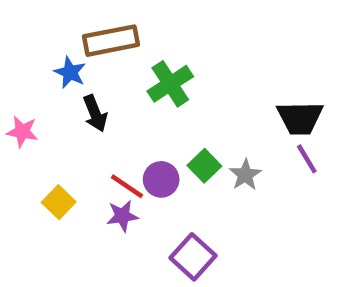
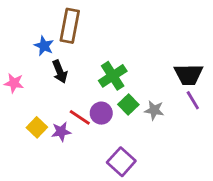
brown rectangle: (111, 41) -> (70, 26), turned -68
green cross: (170, 84) -> (113, 76), moved
gray star: (245, 175) -> (154, 110), turned -30
purple star: (122, 216) -> (61, 132), moved

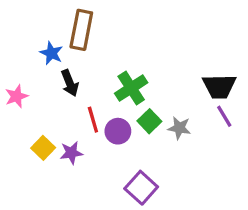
pink star: (14, 83) -> (17, 96), turned -30
red line: (80, 117) -> (93, 120), moved, turned 40

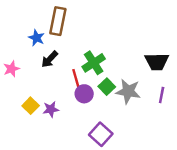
black arrow: (70, 83) -> (50, 59), turned 66
purple line: (224, 116) -> (162, 95), moved, turned 42
red line: (93, 120) -> (76, 78), moved
gray star: (179, 128) -> (128, 91), size x1.5

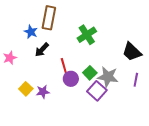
black trapezoid: (157, 62) -> (132, 52), turned 45
green cross: (94, 63) -> (87, 35), moved
purple square: (101, 134) -> (97, 91), moved

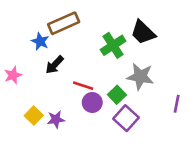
brown rectangle: (49, 18) -> (64, 23), turned 55
black trapezoid: (132, 52) -> (143, 32), moved
red line: (64, 66) -> (83, 86), turned -56
gray star: (108, 77) -> (140, 77), moved

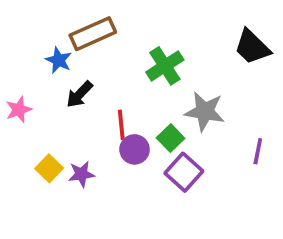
black trapezoid: (143, 32) -> (252, 47), moved
red line: (83, 86) -> (121, 125), turned 66

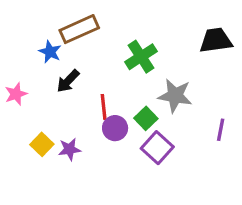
black trapezoid: (252, 47) -> (216, 40), turned 128

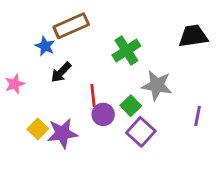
purple star: (70, 149) -> (62, 133), size x1.5

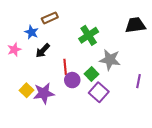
brown rectangle: (71, 26) -> (50, 18), size x0.7
pink star: (15, 84) -> (14, 50), moved

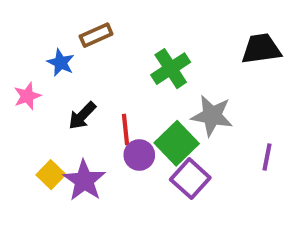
black arrow: (43, 51) -> (82, 116), moved
green square: (92, 74) -> (177, 143), size x1.5
purple star: (44, 93) -> (84, 181), turned -30

